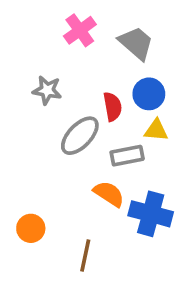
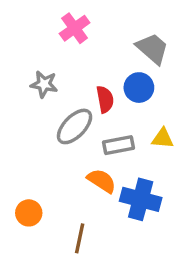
gray trapezoid: (136, 43) -> (152, 49), moved
yellow triangle: (156, 130) -> (163, 138), moved

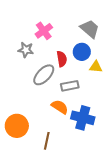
pink cross: (75, 28) -> (44, 31), moved
yellow triangle: (163, 138) -> (96, 67), moved
orange circle: (29, 213) -> (17, 126), size x1.5

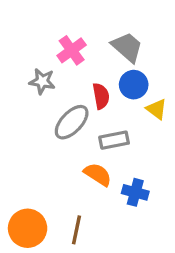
gray trapezoid: (90, 29) -> (127, 47), moved
yellow triangle: (96, 67) -> (157, 109), turned 32
blue cross: (83, 118) -> (135, 192), size x0.7
orange circle: (17, 126) -> (28, 228), moved

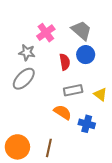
yellow triangle: (157, 109) -> (100, 94), moved
gray ellipse: (72, 122) -> (24, 79), moved

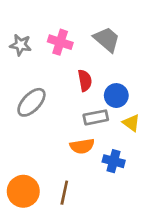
pink cross: (46, 33) -> (60, 42), turned -36
gray star: (27, 52) -> (21, 45), moved
blue circle: (86, 55) -> (116, 96), moved
orange semicircle: (63, 112) -> (82, 146), turned 138

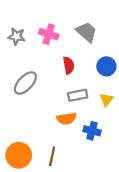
blue circle: (116, 96) -> (106, 66), moved
yellow triangle: (131, 123) -> (106, 100), turned 32

